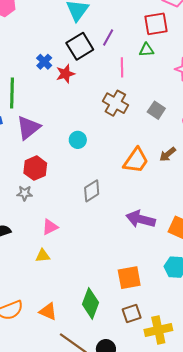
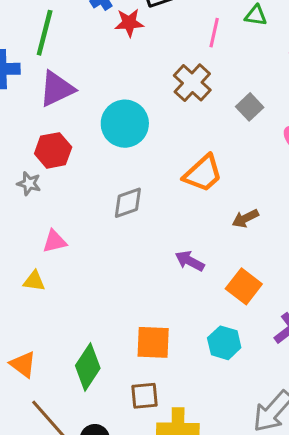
cyan circle: (78, 140) -> (125, 124), size x1.8
brown arrow: (168, 154) -> (245, 218), moved
purple arrow: (141, 219) -> (190, 261), size x0.7

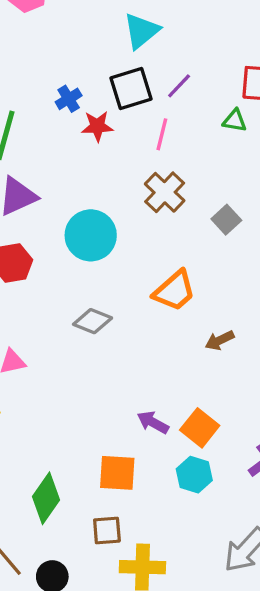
pink line: (214, 33) -> (162, 134), moved
gray diamond: (128, 203) -> (93, 321), turned 40
purple arrow: (190, 261) -> (153, 422), moved
orange square: (244, 286) -> (200, 428), moved

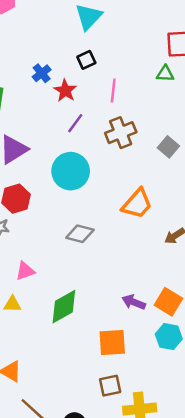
purple line: (179, 86) -> (75, 123), moved
black square: (131, 89) -> (86, 60), size x0.6
red star: (97, 126) -> (65, 91), turned -30
brown cross: (165, 192) -> (121, 133), turned 32
green diamond: (46, 498) -> (64, 307), moved, turned 33

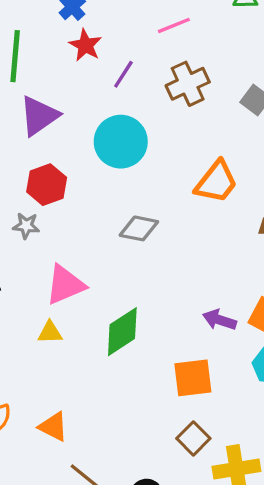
pink line: (113, 90) -> (174, 25), turned 65
red star: (65, 91) -> (85, 45), moved
pink triangle: (25, 271) -> (65, 285), size x1.5
brown square: (110, 386) -> (193, 438), turned -30

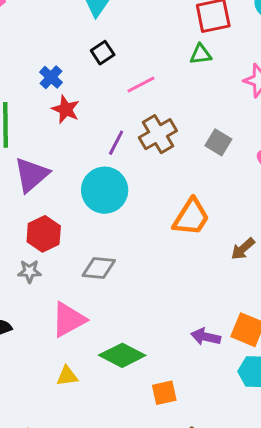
purple line: (123, 74) -> (116, 143), moved
gray diamond: (139, 228) -> (99, 268), moved
yellow triangle: (50, 332) -> (67, 376), moved
green diamond: (122, 332) -> (122, 355), turned 66
orange square: (193, 378) -> (164, 393), moved, size x0.7

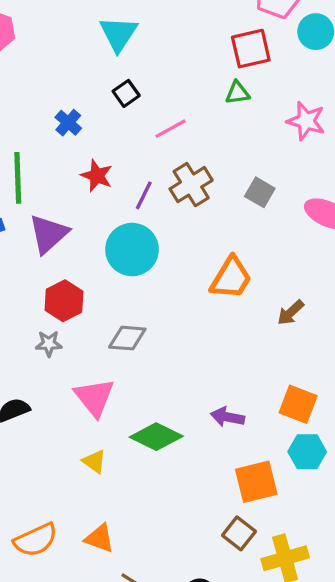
red star: (66, 109) -> (97, 176), moved
pink triangle: (69, 319) -> (94, 397), turned -39
purple arrow: (206, 337) -> (227, 417), moved
yellow triangle: (67, 376) -> (94, 461), turned 45
orange square: (164, 393) -> (256, 482), moved, size x1.5

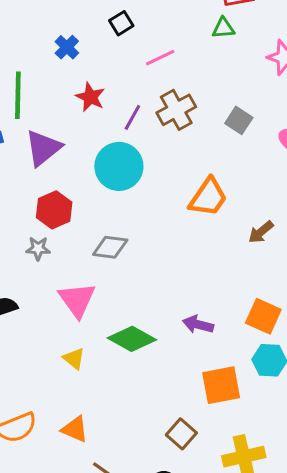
brown square: (239, 533) -> (181, 434), moved

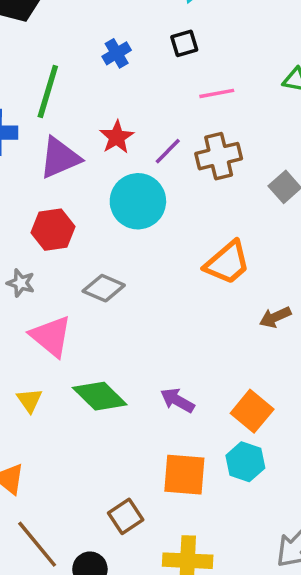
red star: (90, 97) -> (117, 137), moved
gray star: (38, 248) -> (21, 283), moved
pink triangle: (77, 300) -> (51, 336), turned -30

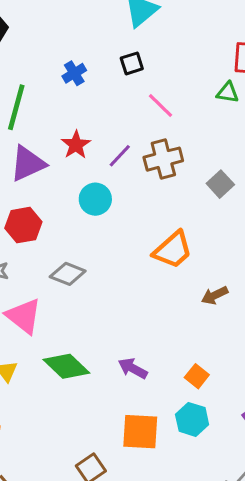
pink line: (217, 93) -> (161, 106), turned 56
cyan circle: (138, 201) -> (95, 199), size x0.7
orange square: (252, 411) -> (197, 376), size x0.7

